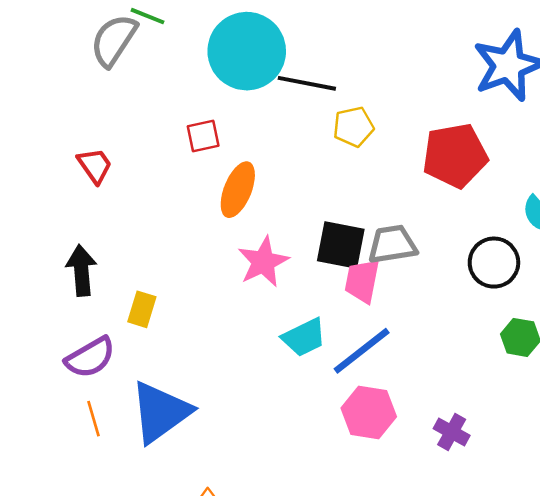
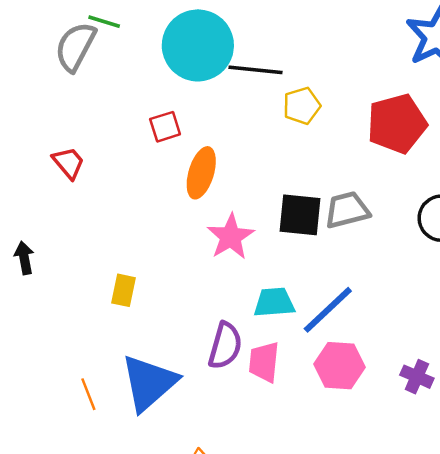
black arrow: (81, 271) -> (24, 258), moved, size x0.7
pink trapezoid: (362, 281) -> (264, 362), moved
cyan trapezoid: (304, 337) -> (274, 302), turned -153
purple semicircle: (90, 357) -> (225, 346), moved, turned -39

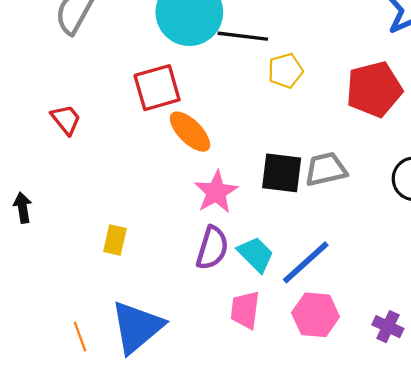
red square: (165, 127) -> (157, 88), size x1.6
orange ellipse: (201, 173) -> (190, 132), turned -63
cyan trapezoid: (274, 302) -> (256, 254), turned 48
purple semicircle: (225, 346) -> (212, 248), moved

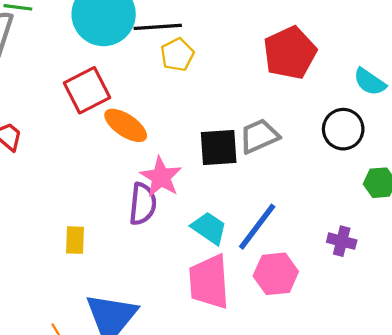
yellow pentagon: (285, 71) -> (177, 55), moved
purple semicircle: (212, 248) -> (143, 204), moved
pink trapezoid: (245, 310) -> (209, 282), size x1.5
purple cross: (388, 327) -> (342, 241), moved

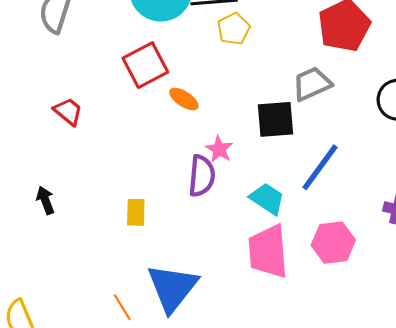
orange ellipse: (126, 125) -> (184, 99), size x0.7
gray trapezoid: (259, 136) -> (312, 84), moved
pink star: (161, 177) -> (219, 149), size x0.7
blue line: (257, 227) -> (320, 167), moved

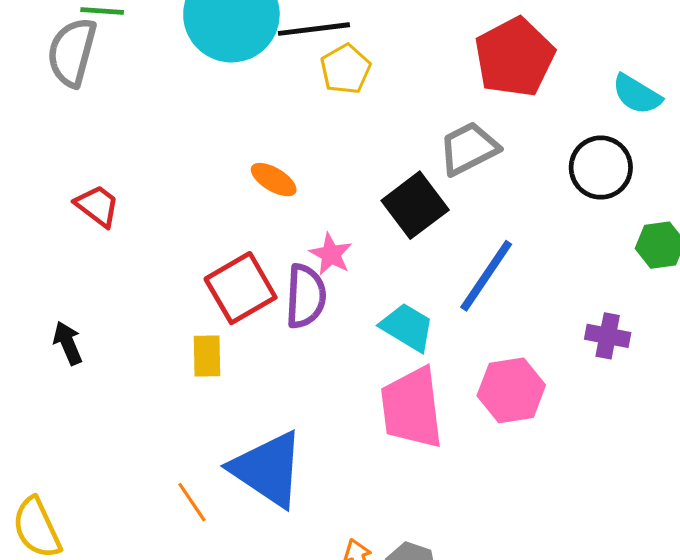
red square: (145, 65) -> (241, 288), moved
black square: (275, 119) -> (415, 205), turned -30
blue triangle: (172, 288) -> (268, 469), turned -32

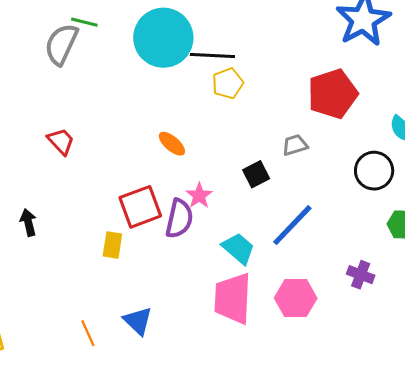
gray trapezoid: (469, 148) -> (295, 145), size x0.7
black square: (415, 205) -> (256, 174), size x0.7
blue triangle: (268, 469) -> (138, 321), size x0.6

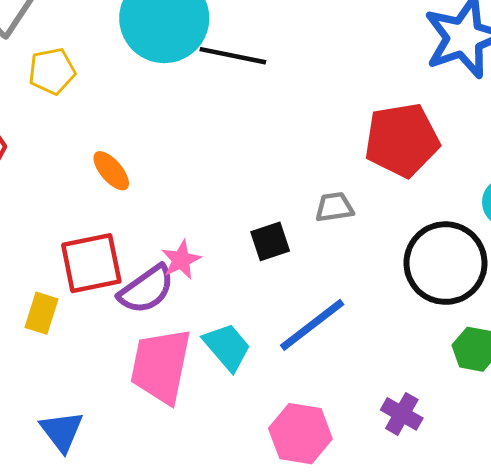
yellow pentagon: (228, 83) -> (52, 71), moved
orange ellipse: (172, 144) -> (111, 171), moved
black circle: (374, 171) -> (446, 263), size x1.4
purple semicircle: (179, 219) -> (146, 289), turned 33
pink trapezoid: (233, 298) -> (161, 366), moved

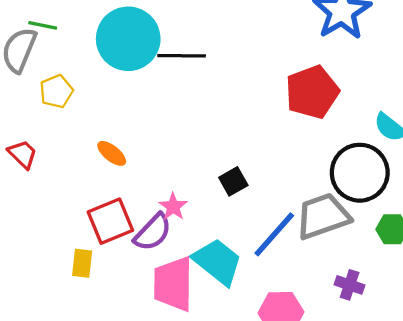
gray trapezoid: (334, 207) -> (323, 216), moved, size x2.0
cyan trapezoid: (227, 347) -> (217, 262), size x1.4

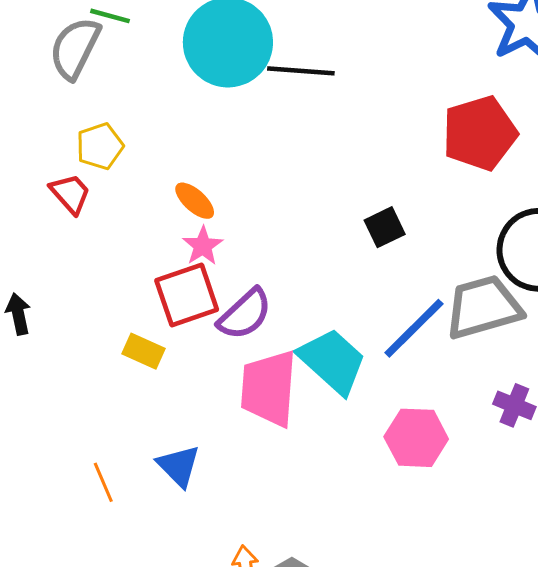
yellow pentagon: (56, 91) -> (100, 146), moved
black square: (233, 181) -> (385, 227), moved
pink star: (173, 207) -> (203, 246), moved
yellow rectangle: (82, 263) -> (144, 351), turned -76

